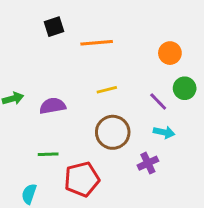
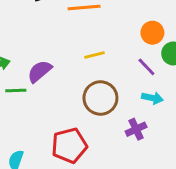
orange circle: (170, 53) -> (152, 33), moved
purple semicircle: (53, 106) -> (40, 71), turned -30
green line: (48, 154) -> (16, 91), moved

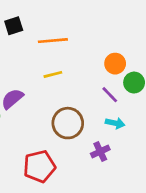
yellow line: (95, 55) -> (53, 74), moved

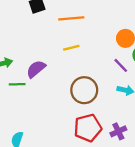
purple cross: (100, 152) -> (118, 131), moved
red pentagon: (39, 166) -> (88, 128), moved

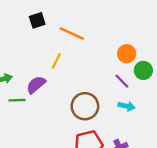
orange line: (71, 18) -> (72, 33), turned 30
yellow line: (71, 48) -> (56, 61), moved, turned -49

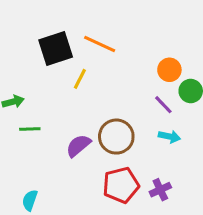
black square: (37, 20) -> (56, 49), moved, size x1.6
purple semicircle: (36, 85) -> (78, 146), moved

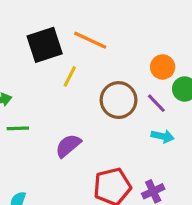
brown circle: (116, 137) -> (119, 100), moved

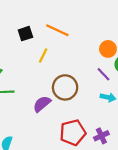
black square: (45, 45) -> (25, 34), size x0.6
brown circle: (119, 100) -> (65, 87), moved

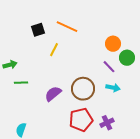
brown circle: (65, 87) -> (83, 89), moved

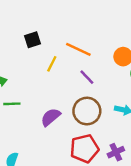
orange line: (67, 27) -> (78, 49), moved
purple line: (109, 67) -> (87, 77), moved

